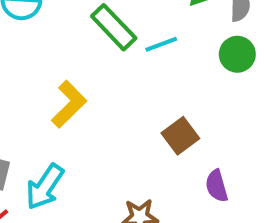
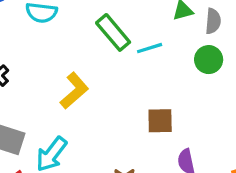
brown square: (180, 136) -> (160, 121), turned 32

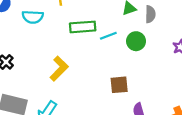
green rectangle: (113, 32) -> (83, 27), turned -50
green circle: (209, 60) -> (136, 41), moved

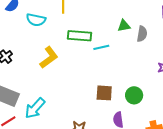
green circle: (136, 41) -> (134, 95), moved
yellow L-shape: (59, 69) -> (49, 57), moved

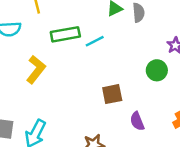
green circle: (134, 95) -> (157, 70), moved

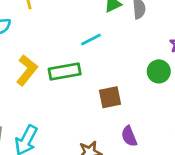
green rectangle: (65, 34) -> (65, 72), moved
purple semicircle: (137, 121) -> (129, 136), moved

